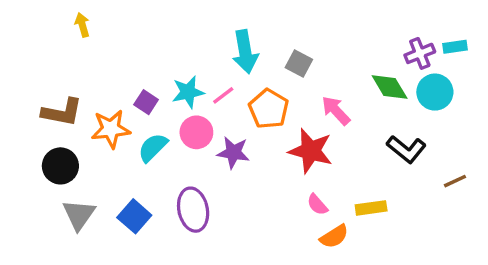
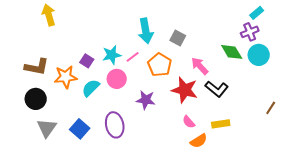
yellow arrow: (82, 25) -> (49, 15), size x1.5
cyan rectangle: (455, 47) -> (257, 13), moved, turned -32
black L-shape: (406, 149) -> (217, 89), moved
purple star: (233, 153) -> (146, 100), moved
brown line: (455, 181) -> (271, 108), turned -32

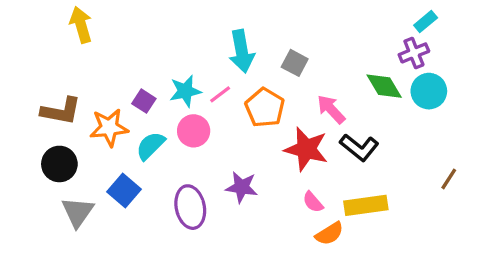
purple star: (146, 100) -> (242, 187), moved
yellow rectangle: (221, 124) -> (366, 205), size x1.4
blue square: (80, 129) -> (124, 190), moved

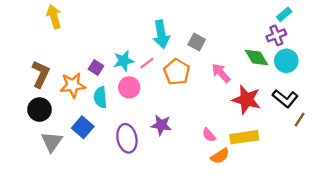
brown L-shape: (61, 111) -> (41, 74), turned -76
cyan semicircle: (151, 146) -> (100, 97), turned -50
black L-shape: (359, 147) -> (285, 98), moved
red star: (306, 149) -> (246, 100), moved

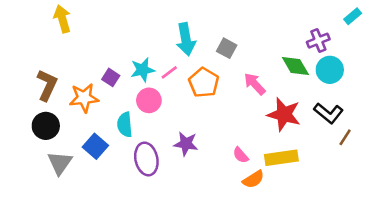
cyan rectangle: (284, 14) -> (353, 16), moved
cyan semicircle: (100, 97) -> (125, 125), moved

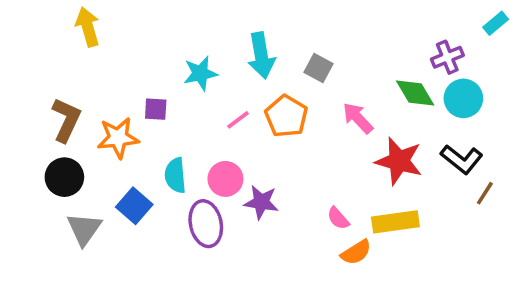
cyan star: (143, 70) -> (200, 73), moved
pink line: (169, 72) -> (238, 120), moved
purple square: (111, 77) -> (156, 109), turned -30
pink circle: (149, 100) -> (225, 179), moved

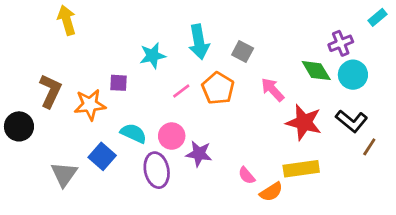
cyan semicircle: (175, 175) -> (133, 133), turned 120
black circle: (64, 177) -> (19, 126), moved
pink semicircle: (338, 218) -> (247, 176), moved

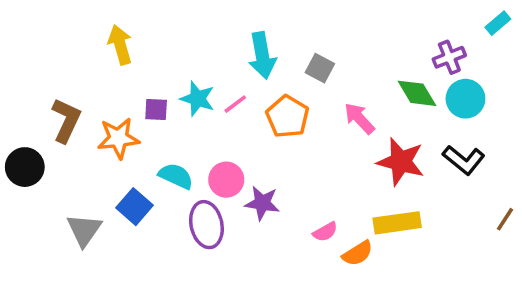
yellow arrow: (67, 20) -> (120, 45), moved
cyan star: (153, 56) -> (197, 99), moved, turned 30
pink line: (181, 91) -> (235, 104), moved
brown line: (369, 147) -> (505, 219), moved
pink semicircle: (247, 176) -> (325, 232), turned -78

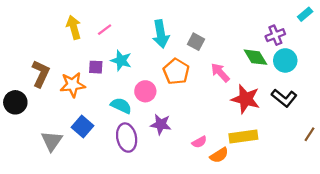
pink line: (235, 104) -> (105, 30), moved
cyan semicircle: (176, 176) -> (121, 106), moved
pink circle: (226, 180) -> (145, 91), moved

